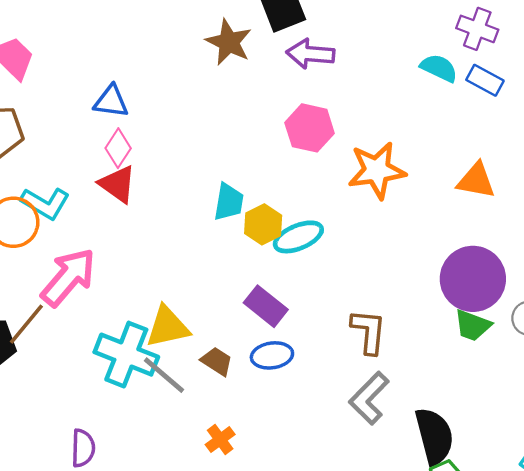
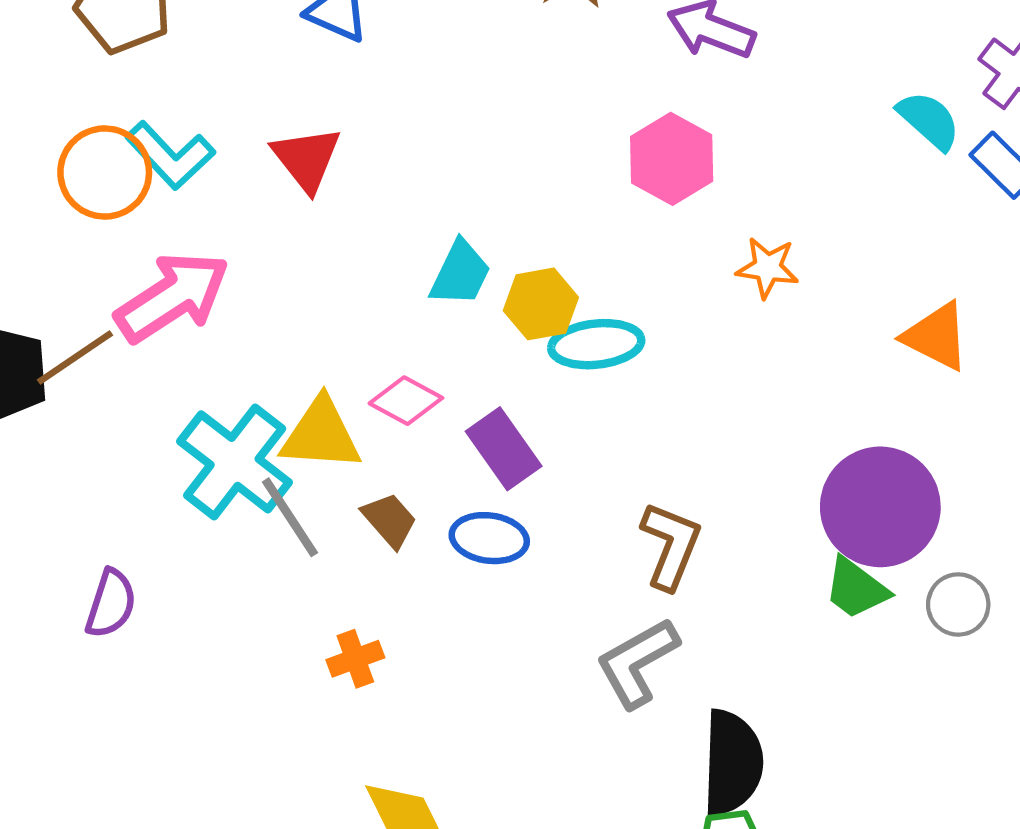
pink diamond: (118, 148) -> (406, 401), moved, turned 69
orange star: (377, 170) -> (767, 268), size x0.6
cyan trapezoid: (229, 202) -> (460, 273), moved

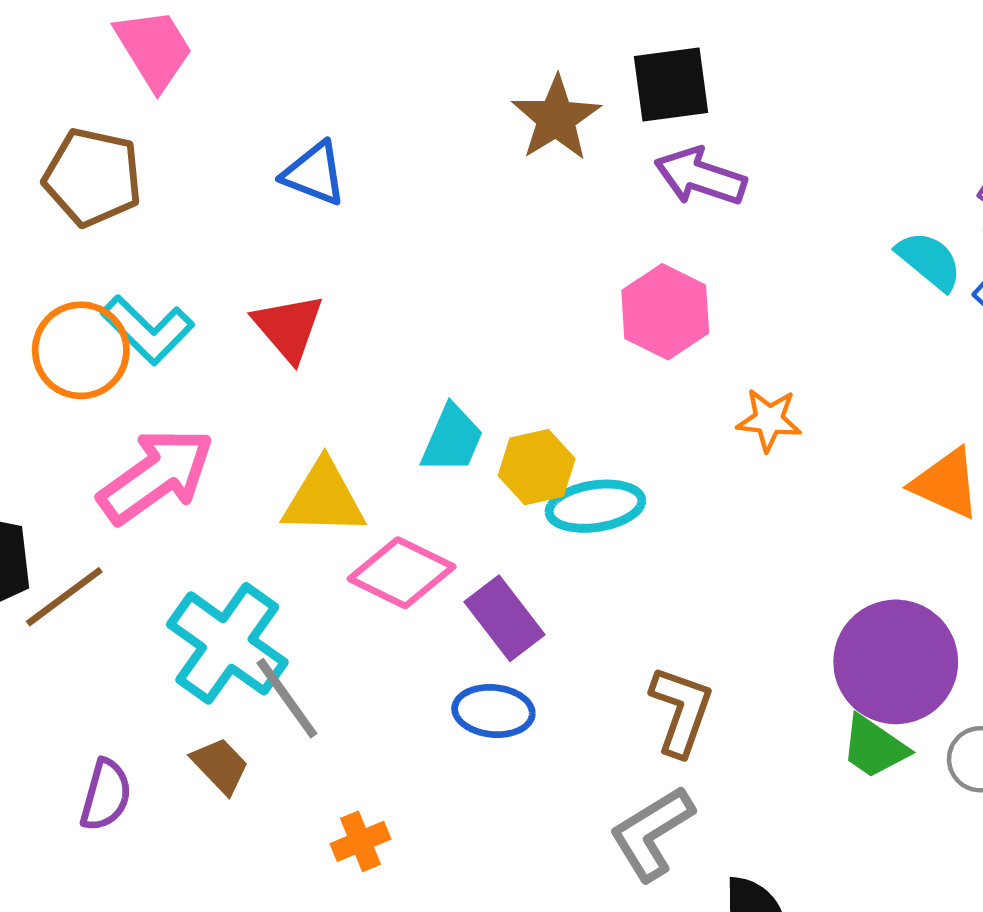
brown line: (75, 357) -> (64, 597), moved
pink diamond: (406, 401) -> (402, 573), size x1.4
yellow triangle: (321, 435) -> (324, 498), moved
brown trapezoid: (390, 520) -> (220, 766), moved

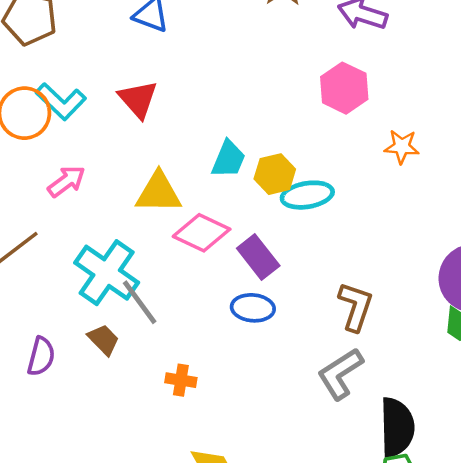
pink arrow: (156, 476) -> (66, 181), size x0.6
orange cross: (361, 841) -> (181, 380), turned 32

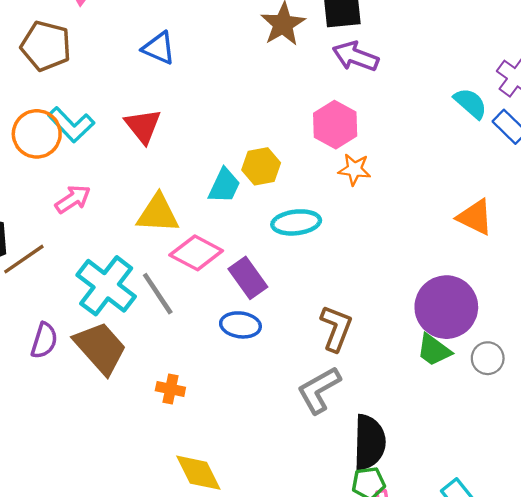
orange star: (402, 147) -> (354, 169), moved
yellow hexagon: (275, 174) -> (261, 166), moved
gray line: (140, 302) -> (158, 294), moved
brown trapezoid: (104, 340) -> (100, 348), size x1.8
purple semicircle: (41, 356) -> (44, 341), moved

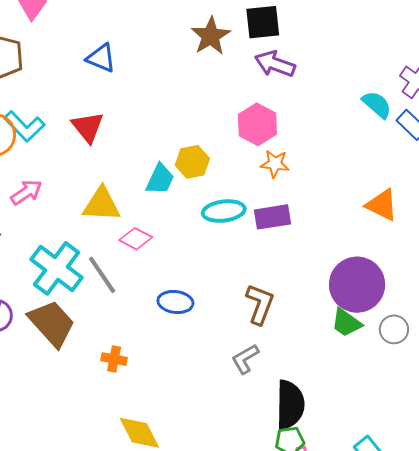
pink diamond: (196, 253) -> (136, 239), size x0.7
purple rectangle: (248, 278) -> (272, 217), moved, turned -63
gray L-shape: (319, 390) -> (245, 359), size x0.7

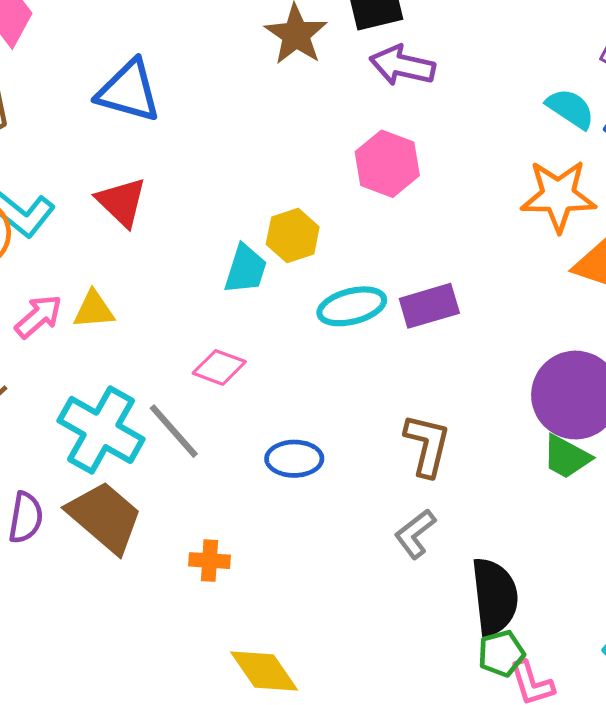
blue triangle: (101, 58) -> (129, 91), size x1.4
orange star: (275, 164) -> (558, 196), moved, size x1.6
yellow triangle: (102, 204) -> (94, 310), moved, size x0.7

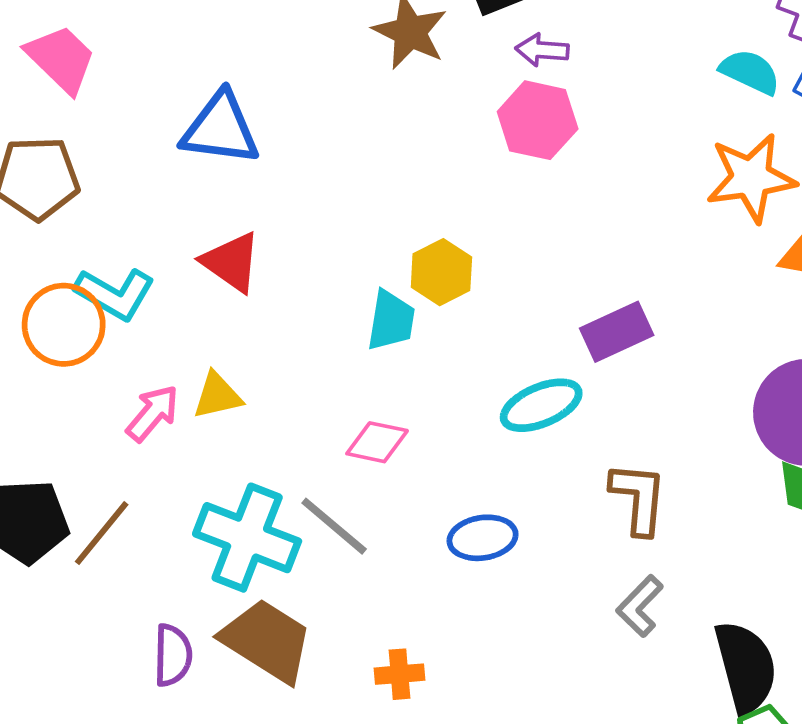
purple arrow: (402, 65) -> (542, 50), size x0.7
pink hexagon: (387, 164) -> (538, 120), moved
cyan ellipse: (352, 306) -> (541, 405), moved

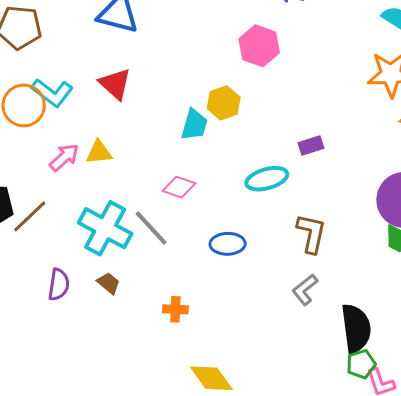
pink hexagon: (538, 120) -> (259, 46), moved
purple rectangle: (617, 332) -> (311, 145), size x0.7
brown trapezoid: (267, 641) -> (109, 283), size x0.5

